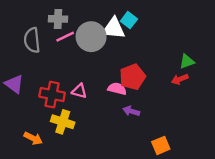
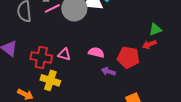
red pentagon: (132, 77) -> (128, 57), moved, turned 30

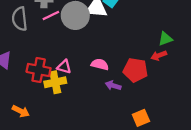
yellow cross: (50, 80) -> (55, 82), moved, turned -30

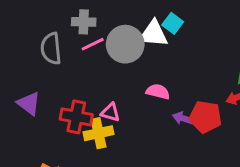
pink semicircle: (100, 64) -> (158, 92), moved
purple arrow: (113, 86) -> (183, 118), moved

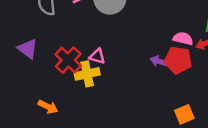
pink semicircle: (158, 92) -> (183, 39), moved
red cross: (76, 117) -> (68, 60), turned 32

